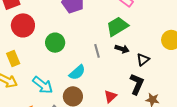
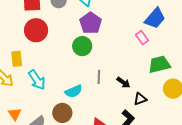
green trapezoid: (117, 26) -> (159, 64), moved
green circle: (55, 43) -> (82, 46), moved
cyan arrow: (43, 85) -> (37, 80), moved

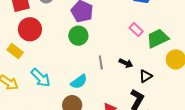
pink rectangle: (142, 38) -> (136, 30), moved
yellow rectangle: (17, 59) -> (15, 51), moved, turned -35

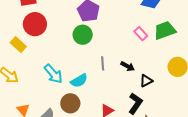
green trapezoid: (158, 38) -> (165, 30), moved
cyan arrow: (41, 78) -> (53, 74), moved

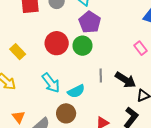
red circle: (35, 24) -> (57, 43), moved
black arrow: (128, 66) -> (125, 80), size x1.5

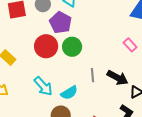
purple pentagon: (90, 22) -> (61, 23), moved

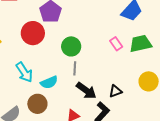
green circle: (72, 47) -> (71, 46), moved
black arrow: (117, 78) -> (86, 90), moved

